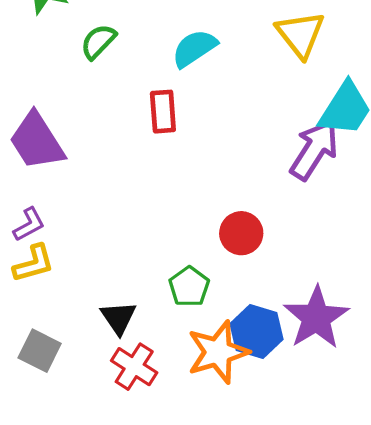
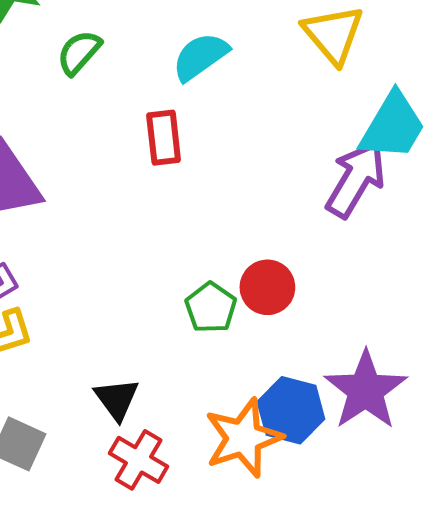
green pentagon: (189, 287) -> (211, 308), moved

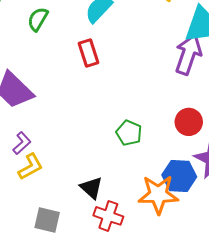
red circle: (267, 287) -> (189, 122), moved
orange star: (243, 438) -> (158, 194), turned 30

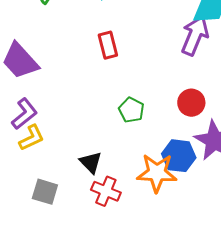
red rectangle: (88, 53) -> (108, 45), moved
purple L-shape: (22, 143) -> (24, 114), size x1.4

